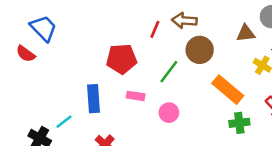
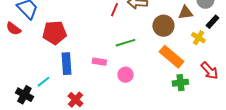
brown circle: (200, 50) -> (163, 26), moved
red pentagon: (122, 59) -> (54, 33), moved
green line: (169, 72) -> (125, 43), turned 36

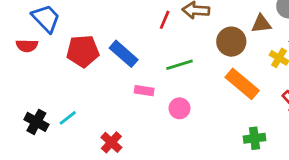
red semicircle: (13, 29) -> (27, 46), turned -35
blue rectangle: (66, 64) -> (124, 54), moved, turned -45
green cross: (180, 83) -> (254, 138), moved
black cross: (24, 95) -> (36, 122), moved

